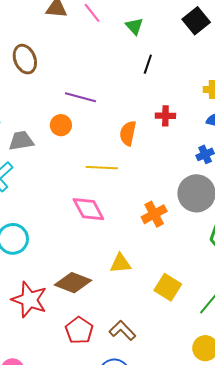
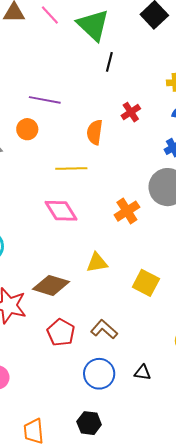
green triangle: (134, 26) -> (93, 25), size x1.8
red cross: (165, 116) -> (131, 112), turned -30

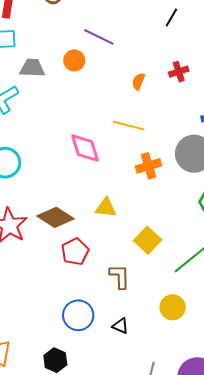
orange semicircle: (95, 132) -> (138, 81), size x0.7
yellow line: (71, 169) -> (129, 126), moved
brown L-shape: (104, 329) -> (120, 276), moved, turned 32
red pentagon: (61, 332) -> (75, 252), moved

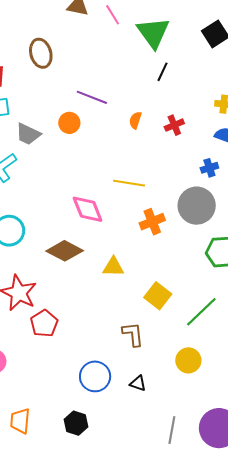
gray trapezoid: (32, 68) -> (28, 134), turned -152
orange semicircle: (138, 81) -> (135, 120), moved
brown diamond: (55, 217) -> (65, 251), moved
red pentagon: (75, 252) -> (44, 323), moved

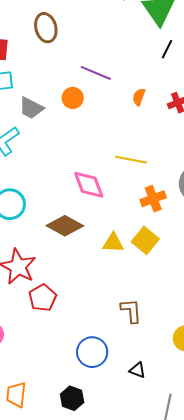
yellow square: (158, 296) -> (145, 240), moved
black triangle: (138, 383) -> (137, 370), moved

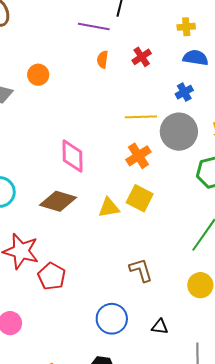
purple line: (96, 73) -> (94, 27), moved
yellow line: (131, 160) -> (141, 117), moved
pink diamond: (89, 185) -> (73, 156), turned 32

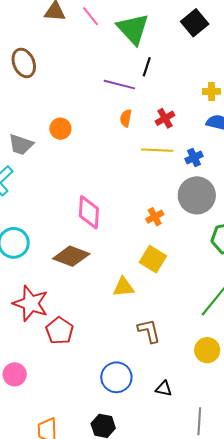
blue cross: (184, 92) -> (194, 158), moved
yellow line: (141, 117) -> (157, 150), moved
orange cross: (138, 156) -> (155, 217), size x0.7
yellow triangle: (109, 208) -> (124, 287), moved

